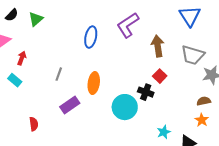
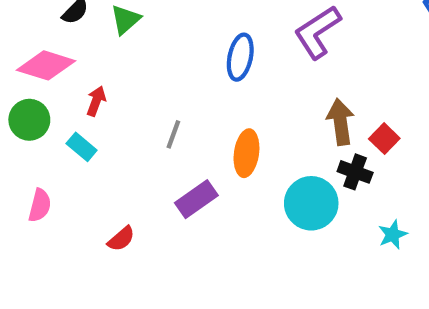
brown arrow: (158, 46) -> (340, 122), moved
red semicircle: (34, 124) -> (121, 239), turned 56
cyan star: (164, 132) -> (393, 235), moved

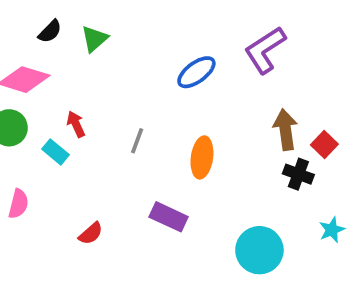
blue ellipse: (240, 57) -> (196, 72), turned 42
red arrow: (96, 101) -> (76, 124), moved, turned -45
purple rectangle: (196, 199) -> (169, 217), moved, turned 60
cyan circle: (311, 203) -> (259, 250), moved

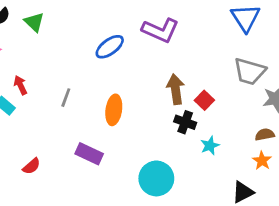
green triangle: (94, 39) -> (34, 22), turned -35
purple L-shape: (265, 50) -> (160, 30), turned -123
cyan star: (332, 230) -> (210, 146), moved

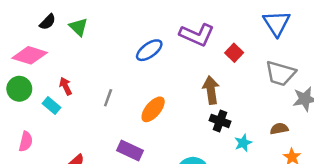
red square: (204, 100) -> (234, 53), moved
orange ellipse: (114, 110) -> (153, 109), turned 32
brown semicircle: (265, 135) -> (279, 129), moved

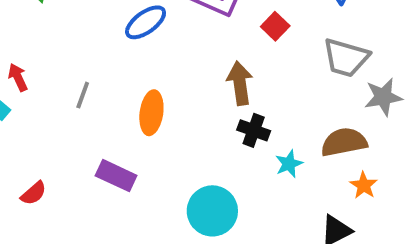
orange ellipse: (153, 109) -> (151, 113), turned -32
brown semicircle: (279, 129) -> (344, 142), size x1.6

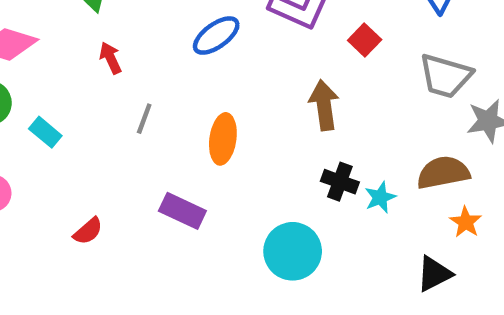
red arrow: (18, 77) -> (111, 58), moved
black cross: (254, 130) -> (340, 182), moved

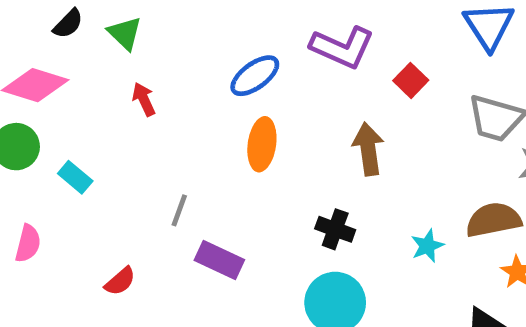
gray line: (144, 119) -> (179, 210), moved
orange ellipse: (223, 139) -> (262, 144), moved
black cross: (340, 182) -> (335, 229), moved

